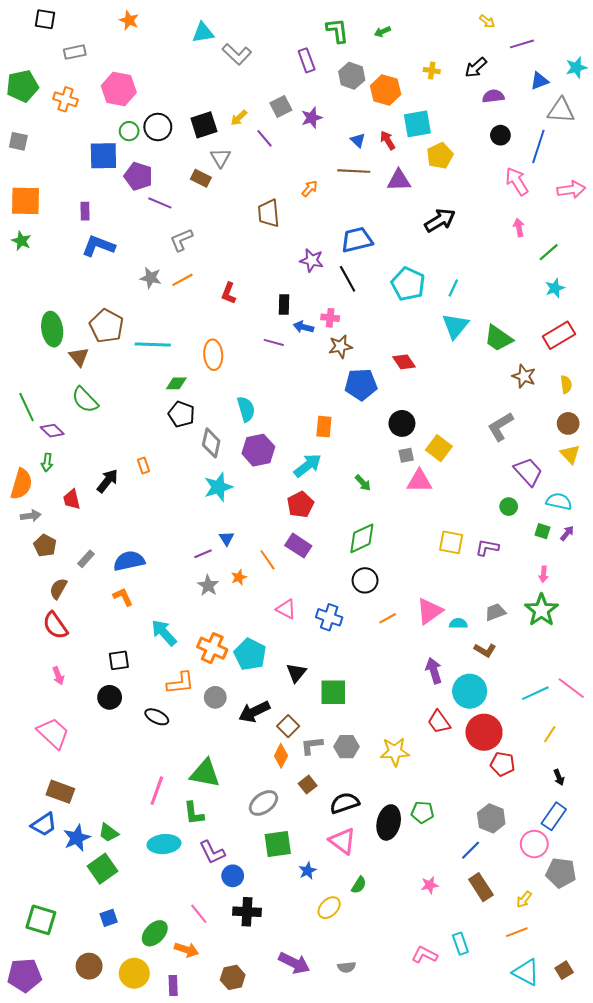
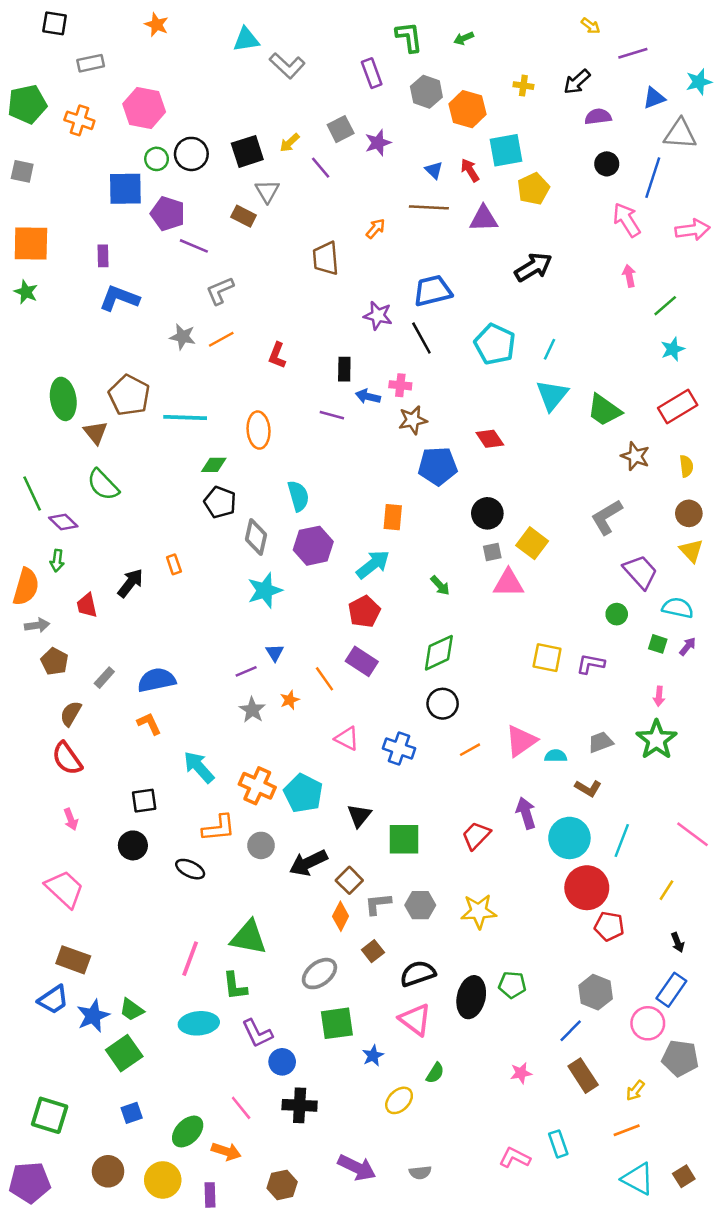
cyan line: (535, 693) -> (622, 840), moved, turned -44
red trapezoid: (439, 722) -> (476, 835), moved, turned 80

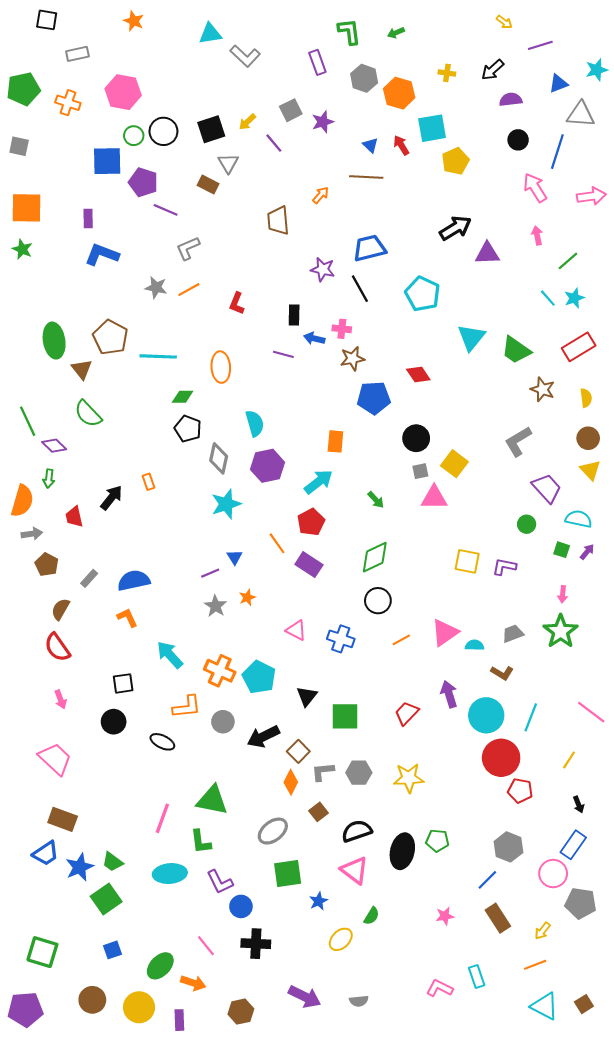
purple triangle: (484, 219) -> (487, 253), moved
cyan line: (550, 349) -> (548, 298), moved, turned -66
orange line: (324, 679) -> (277, 543), moved

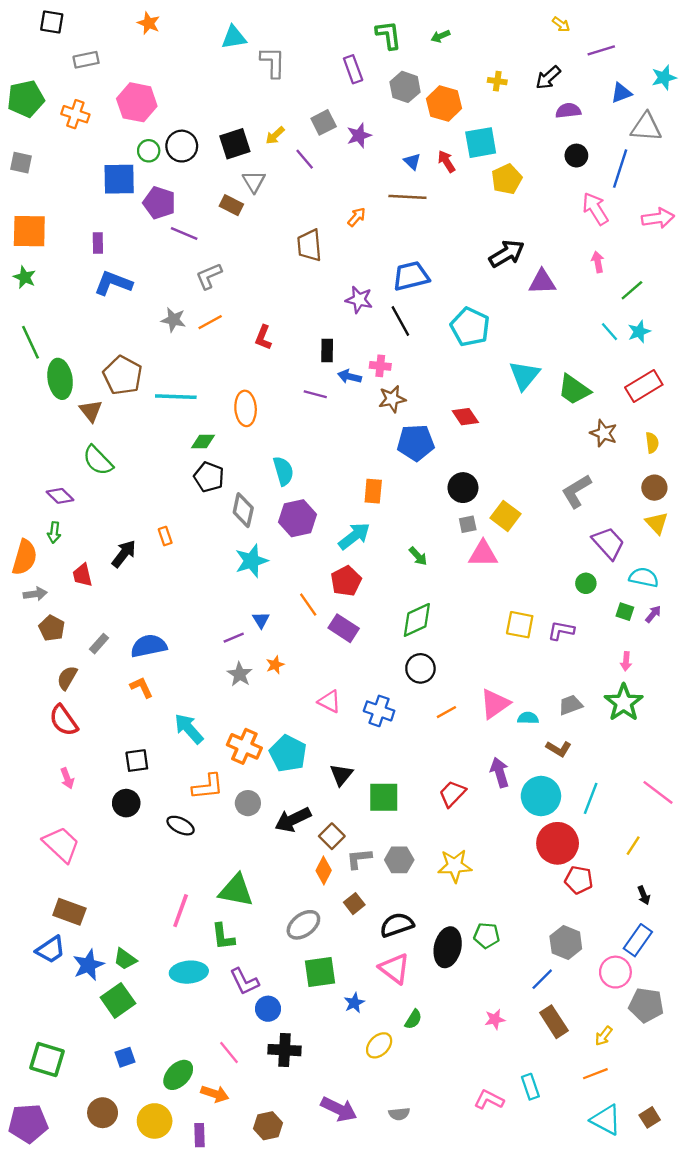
gray L-shape: (245, 56) -> (273, 62), turned -132
green line: (28, 421) -> (30, 342), moved

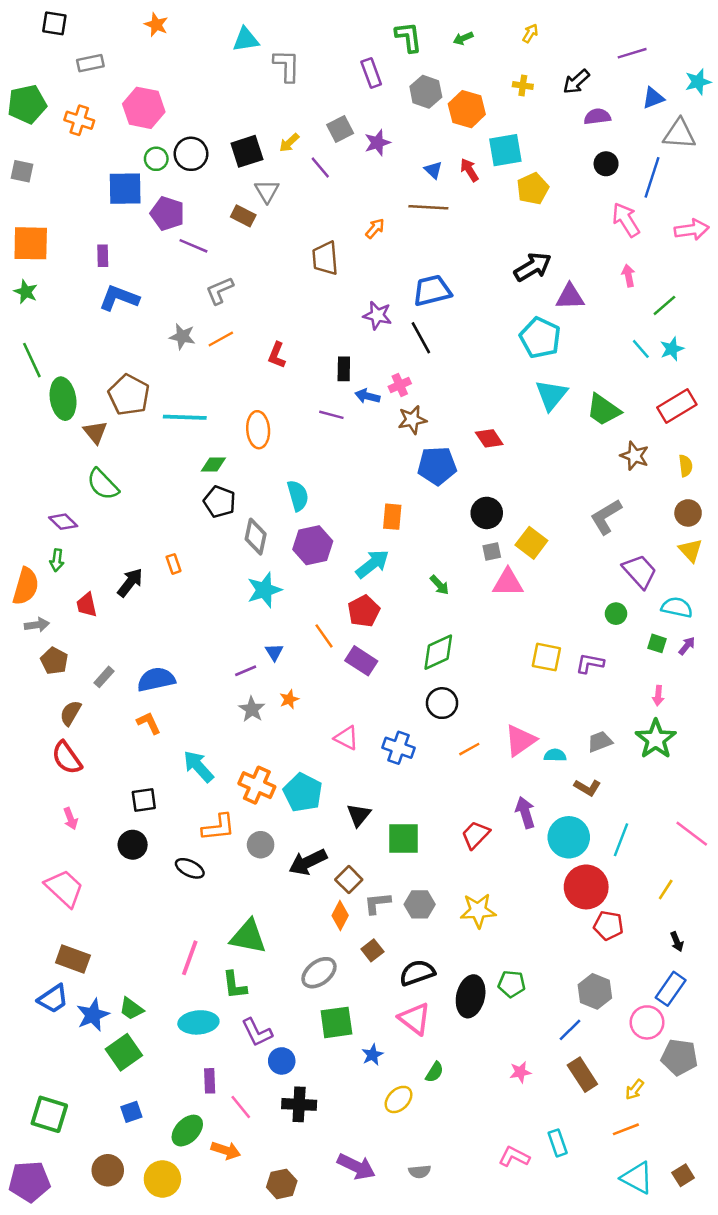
yellow arrow: (561, 24) -> (530, 33), moved, turned -96
cyan pentagon: (470, 327) -> (540, 338), moved
pink cross: (380, 366) -> (400, 385), turned -30
purple rectangle: (199, 1135) -> (210, 1081), moved

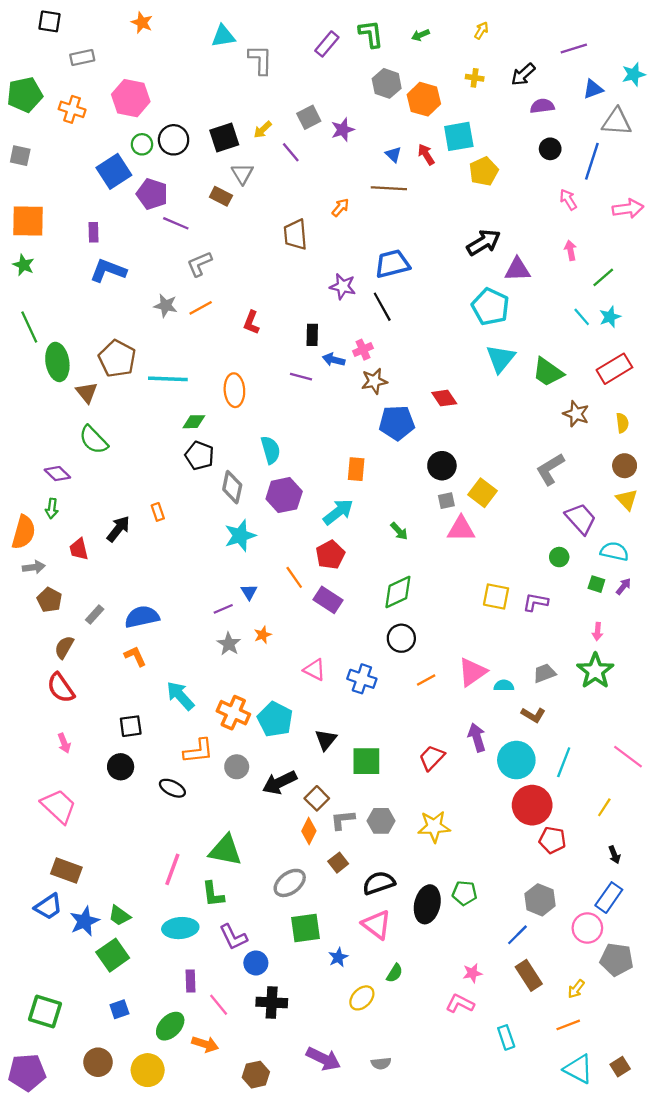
purple rectangle: (371, 73) -> (327, 44), moved, turned 60
blue square: (125, 189) -> (114, 171), turned -32
pink arrow: (626, 220) -> (568, 200), size x0.7
pink L-shape: (514, 1157) -> (460, 1004), moved

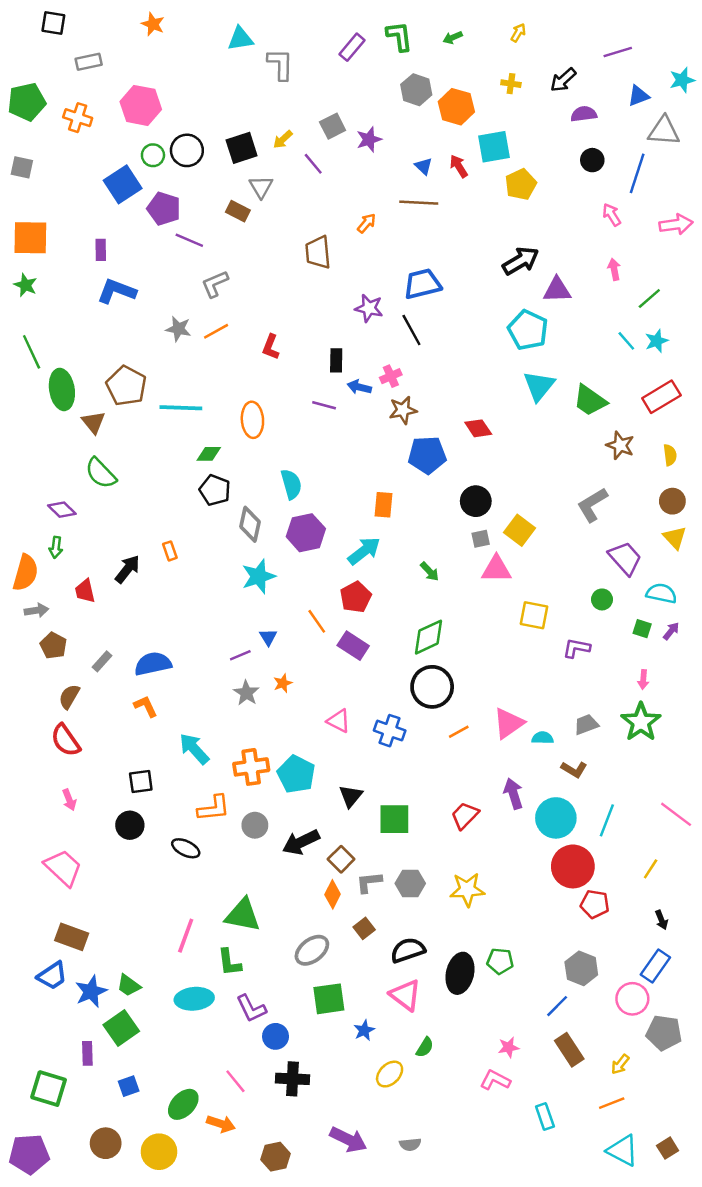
yellow square: (496, 597) -> (534, 615), moved
black circle: (401, 638) -> (432, 687), size x1.4
orange cross: (233, 713) -> (251, 767), turned -32
purple rectangle: (190, 981) -> (87, 1053), moved

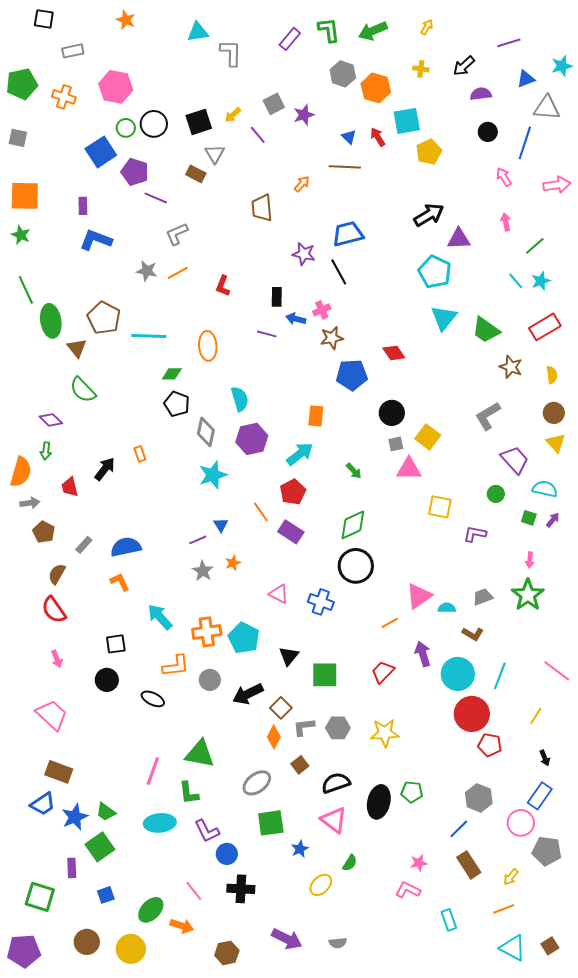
green arrow: (453, 38) -> (373, 31), size x1.8
orange line: (459, 732) -> (390, 623), moved

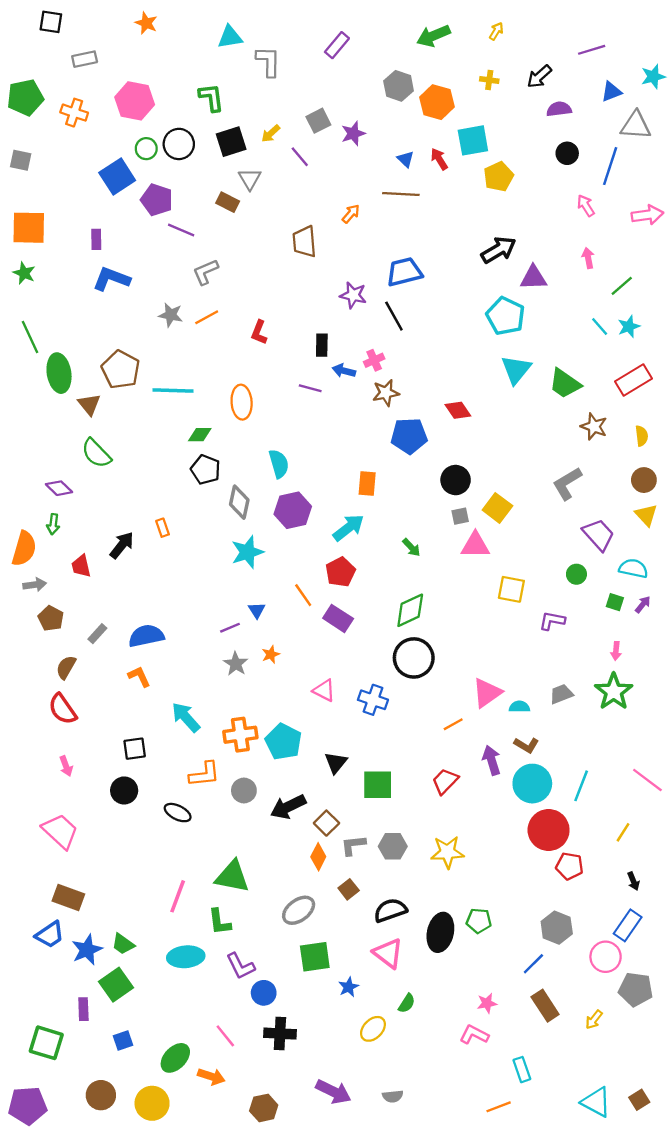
green L-shape: (329, 30) -> (211, 97), moved
brown L-shape: (473, 634) -> (526, 745), moved
orange line: (504, 909) -> (499, 1107), moved

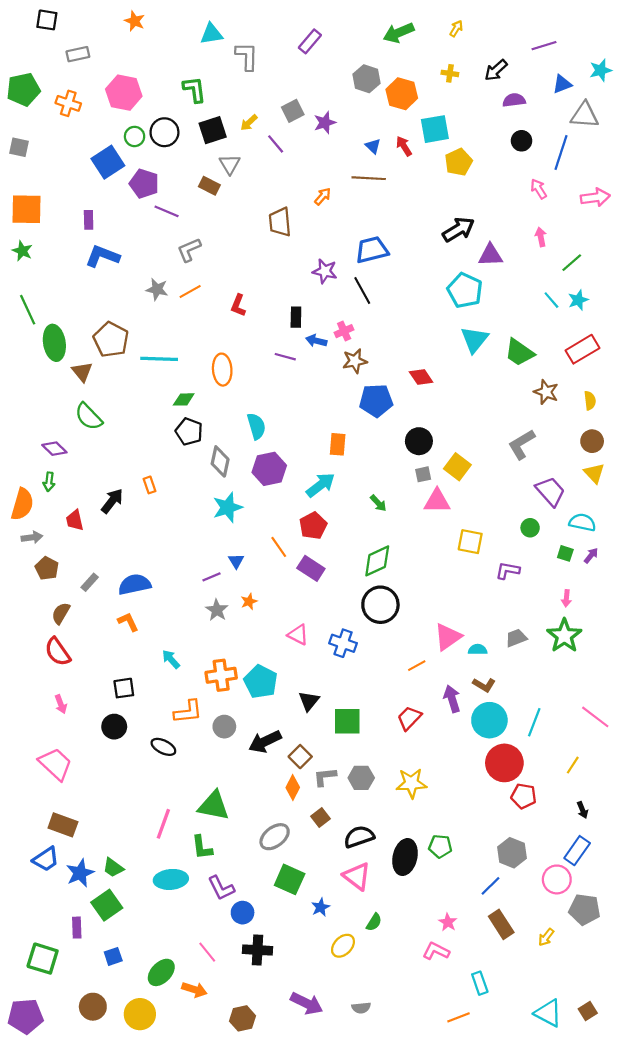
cyan arrow: (186, 717) -> (171, 659), size x0.7
green square: (315, 957) -> (290, 879), turned 32
pink star: (487, 1003) -> (448, 922), turned -30

